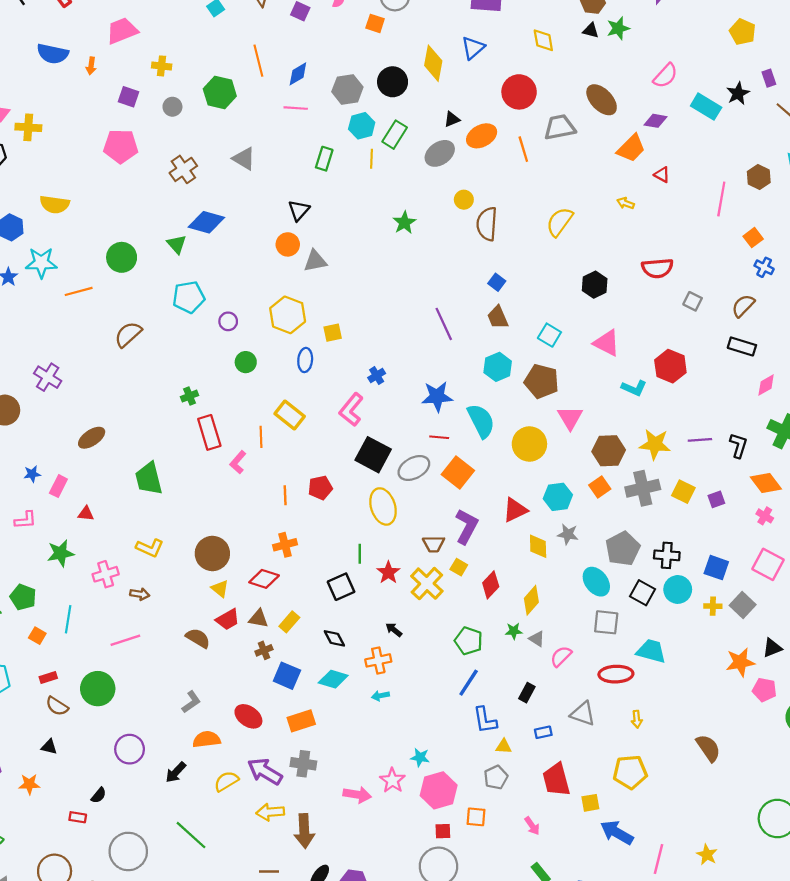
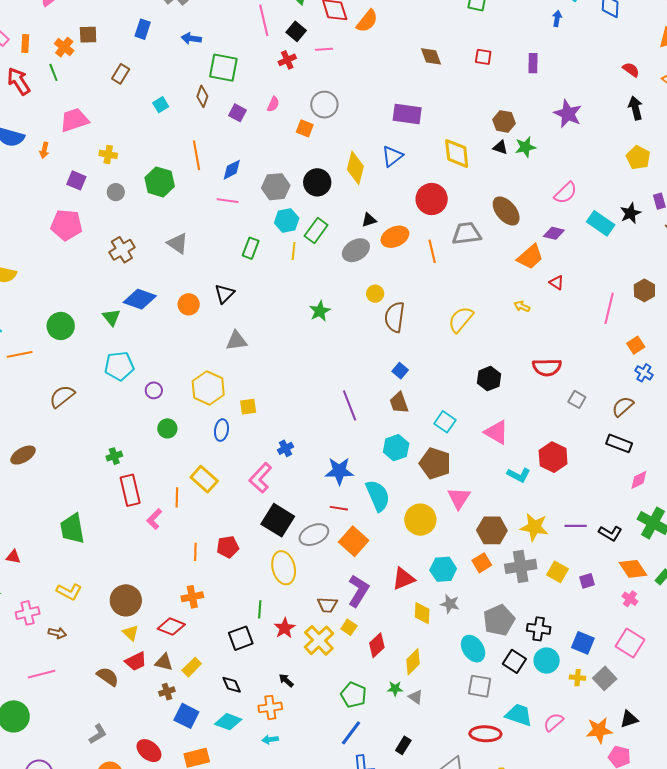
yellow diamond: (543, 40) -> (457, 153), size x1.4
orange circle: (288, 244) -> (189, 304), moved
brown ellipse: (92, 438) -> (23, 455), moved
black L-shape: (738, 445) -> (610, 533), turned 100
pink semicircle: (561, 656) -> (553, 722), moved

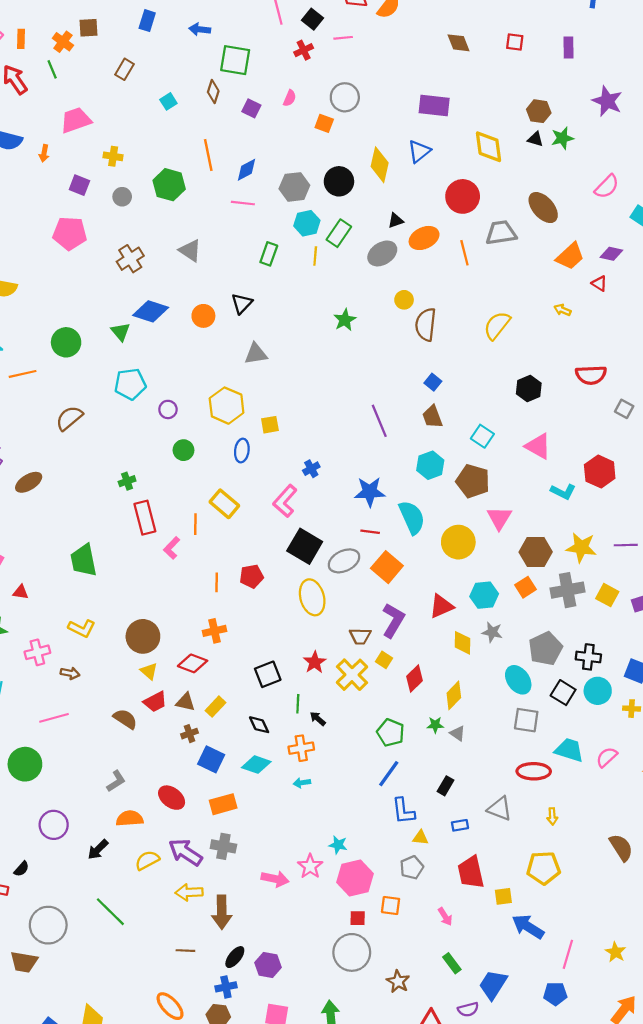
purple diamond: (554, 233) -> (611, 254), moved
green line: (260, 609) -> (298, 704), moved

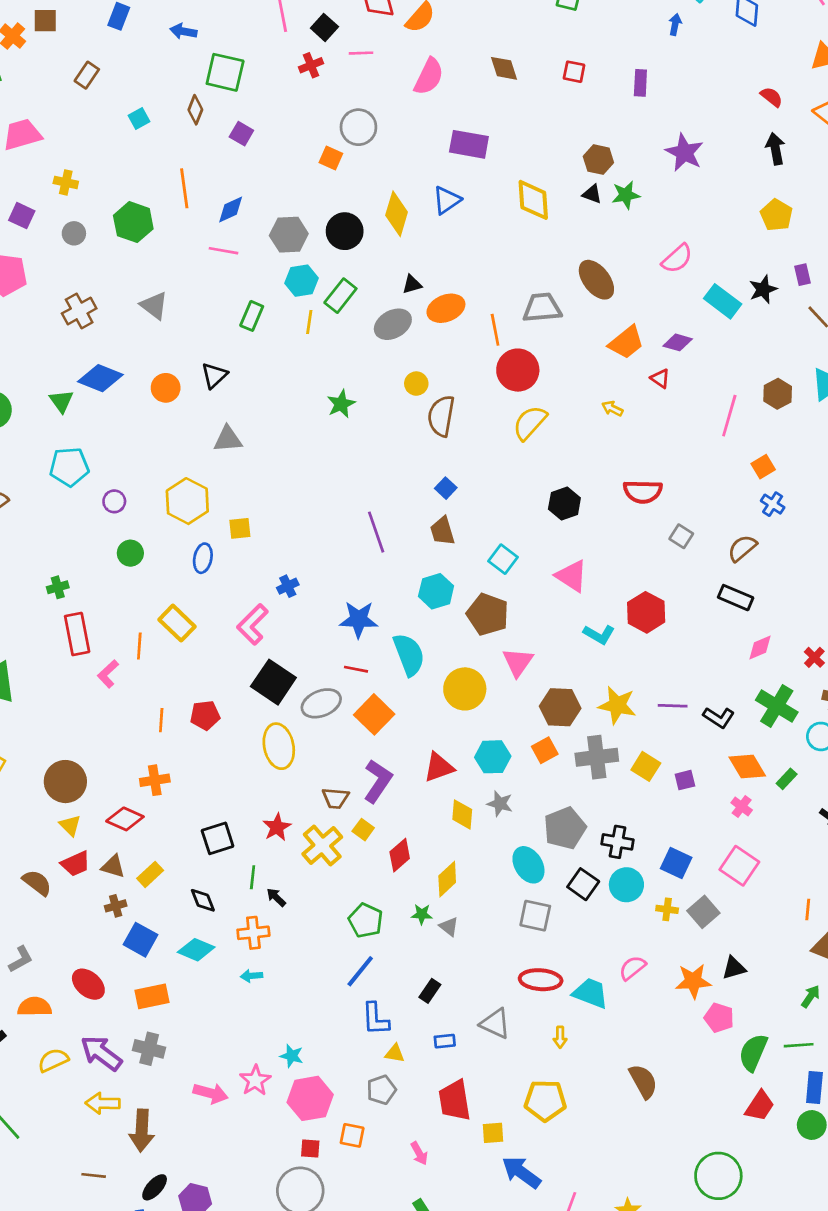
pink semicircle: (290, 98) -> (429, 76), moved, size x1.8
red circle: (463, 196) -> (518, 370), moved
cyan trapezoid: (569, 750) -> (591, 993), moved

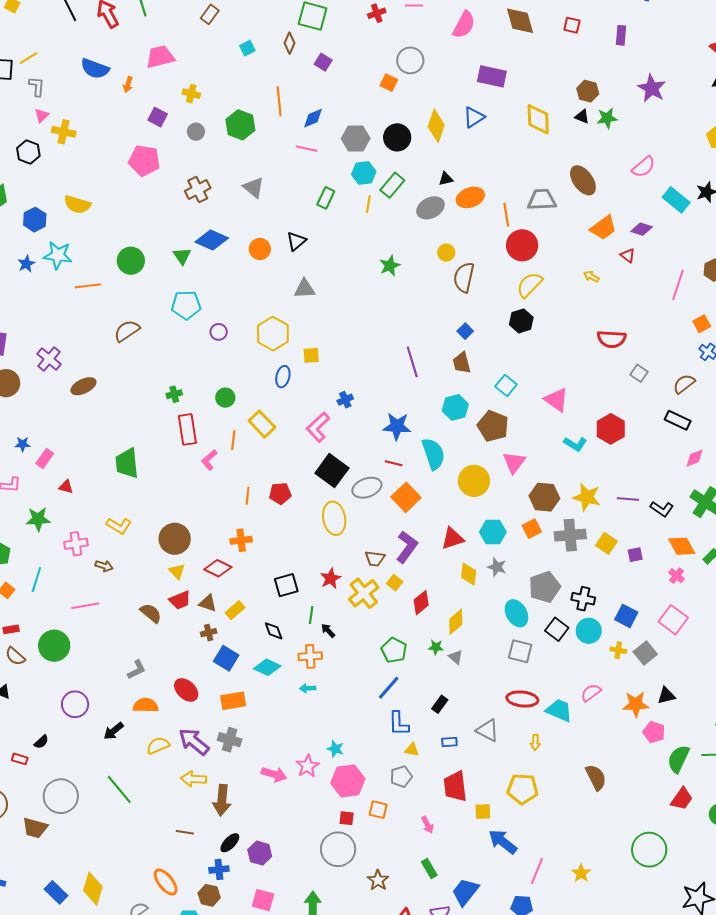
brown diamond: (504, 68) -> (520, 21), size x1.4
black hexagon: (564, 503) -> (521, 321), moved
green circle: (130, 553) -> (225, 398), moved

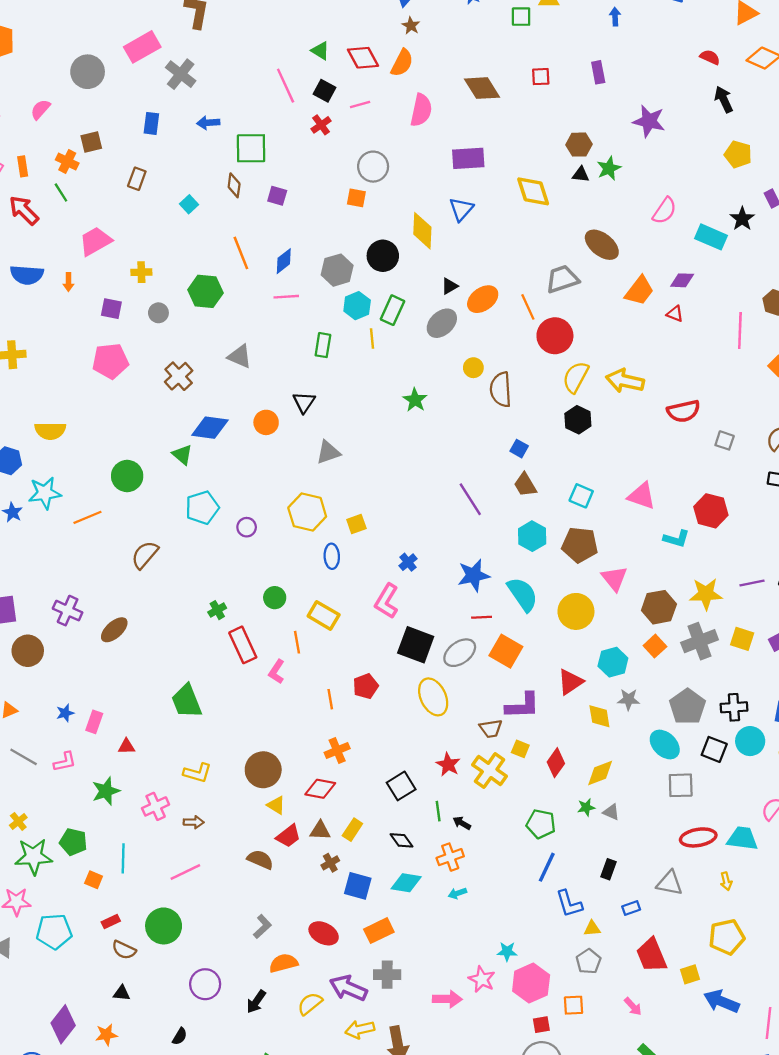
yellow arrow: (591, 277) -> (625, 381), moved, size x2.0
purple L-shape: (407, 547) -> (523, 706), turned 68
yellow diamond: (456, 622) -> (600, 773), turned 36

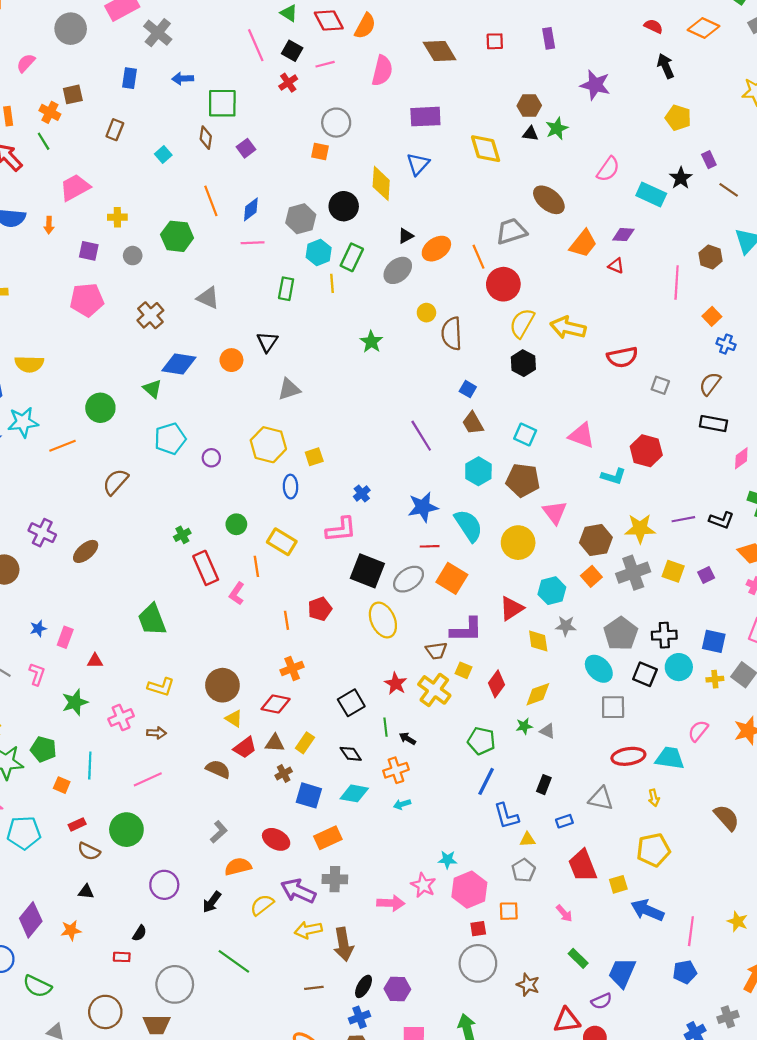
purple square: (277, 196) -> (246, 148), turned 36
pink L-shape: (387, 601) -> (341, 529), turned -128
pink L-shape: (65, 762) -> (37, 674), turned -60

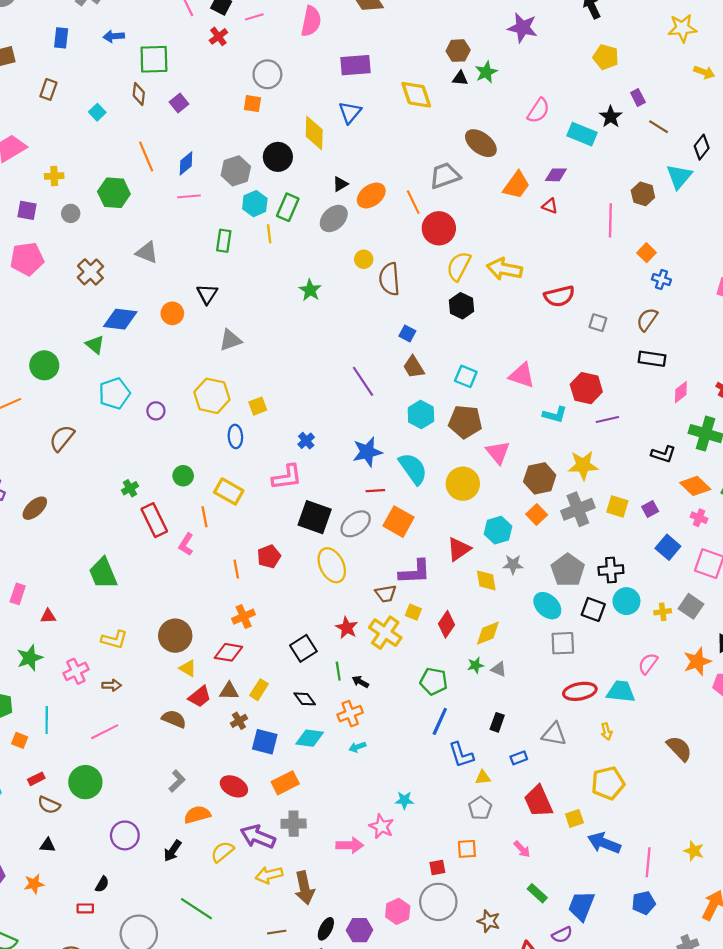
purple line: (683, 519) -> (607, 419), moved
blue square: (714, 641) -> (668, 547), moved, turned 30
pink hexagon: (469, 890) -> (398, 911), moved, size x0.7

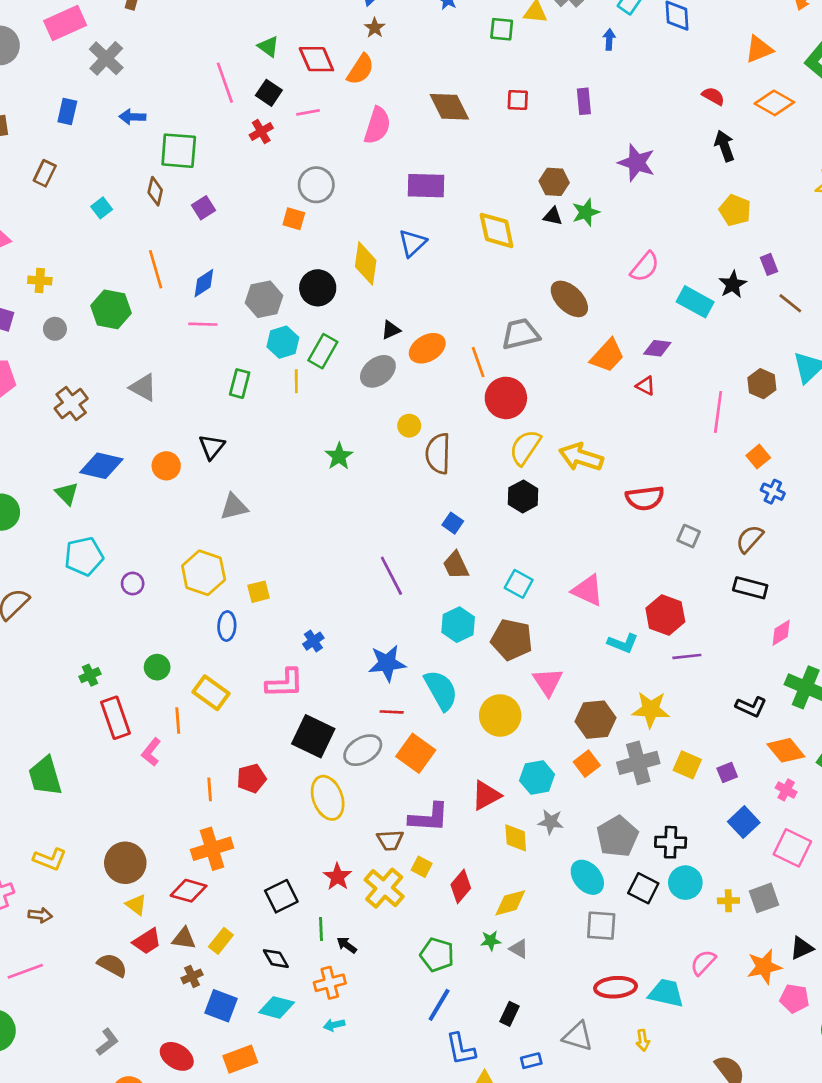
gray square: (691, 606) -> (764, 898), turned 30
orange cross: (244, 617) -> (212, 849), size x1.4

